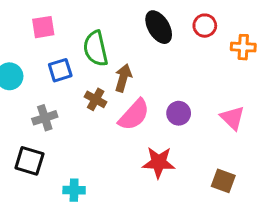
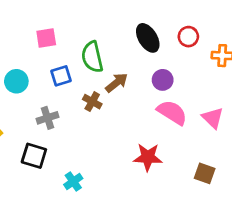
brown arrow: (123, 78) -> (117, 83), turned 35
purple circle: (179, 113) -> (163, 80), moved
pink semicircle: (134, 115) -> (172, 112), moved, turned -100
cyan cross: (74, 190) -> (73, 182), turned -36

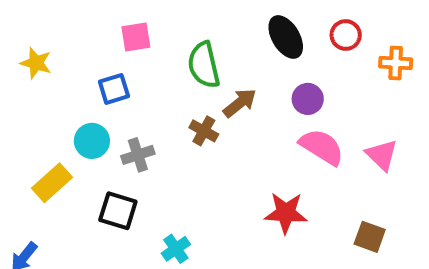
blue square: (61, 76) -> (114, 89), moved
cyan circle: (16, 81) -> (92, 141), moved

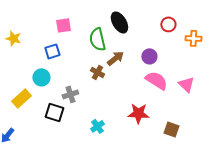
black ellipse: (286, 37) -> (119, 22), moved
gray cross: (138, 155) -> (70, 94), moved
brown square: (370, 237) -> (171, 129), moved
cyan cross: (176, 249) -> (97, 126), moved

